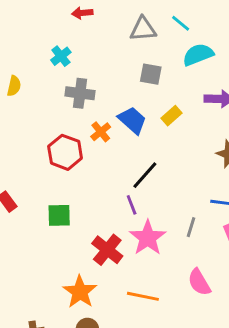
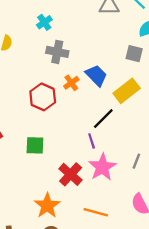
gray square: (151, 74) -> (134, 54), moved
yellow rectangle: (172, 116) -> (127, 91), moved, size x1.6

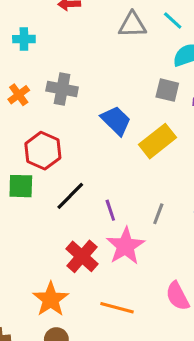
cyan cross: (44, 22) -> (24, 39), moved, turned 35
orange cross: (71, 83) -> (19, 95), moved
black line: (103, 119) -> (70, 196), moved
green square: (35, 145) -> (21, 186), moved
gray line: (136, 161) -> (158, 214), moved

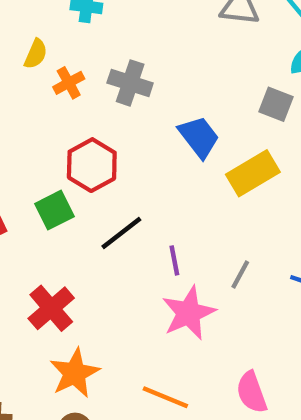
green square: (21, 186) -> (55, 210), turned -36
red cross: (82, 256) -> (51, 308), moved

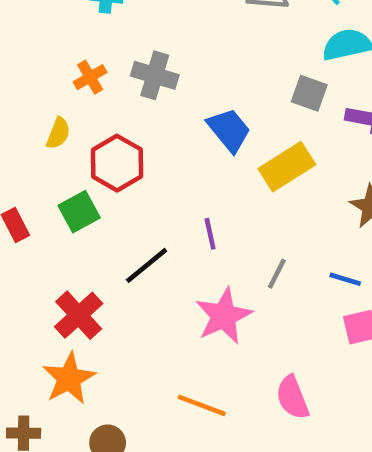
yellow semicircle: (36, 54) -> (58, 133), moved
black line: (121, 233) -> (147, 265), moved
purple line: (174, 260) -> (210, 234), moved
orange star: (75, 373) -> (69, 379), moved

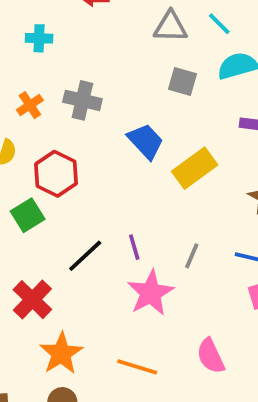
gray square: (309, 93) -> (182, 82), moved
purple line: (210, 234) -> (134, 247), moved
orange star: (69, 379) -> (61, 353), moved

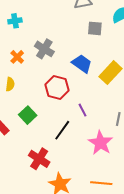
gray cross: (82, 100) -> (44, 49), turned 30
red hexagon: (56, 174) -> (57, 87), moved
purple line: (134, 247) -> (83, 110), moved

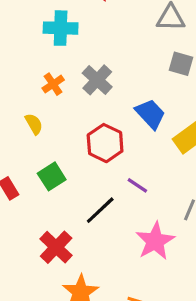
cyan cross: (15, 21) -> (61, 28), size x1.5
yellow semicircle: (10, 84) -> (34, 124), turned -48
purple line: (83, 110) -> (137, 185), turned -40

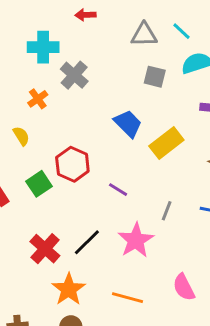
gray cross: (97, 80) -> (74, 75), moved
red hexagon: (105, 143) -> (72, 164), moved
black line: (100, 210) -> (87, 242), moved

